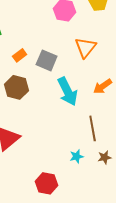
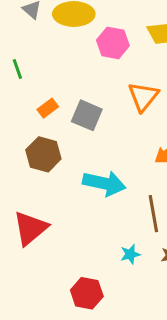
cyan arrow: (68, 91) -> (104, 183), moved, turned -52

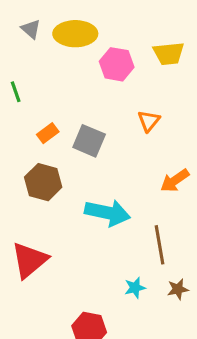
orange triangle: (143, 96) -> (149, 121), size x0.7

